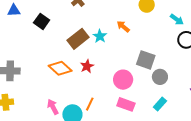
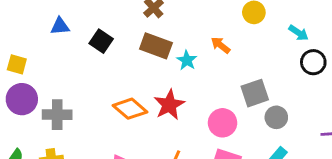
brown rectangle: (78, 39) -> (156, 46), moved, turned 60
gray square: (146, 60) -> (255, 93), turned -36
red star: (87, 66) -> (169, 105), size x1.5

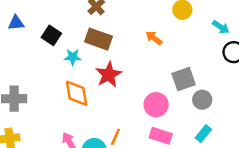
cyan star: (187, 60) -> (73, 57), moved, turned -30
red star: (169, 105) -> (109, 75), moved
orange diamond: (130, 109) -> (77, 93), turned 40

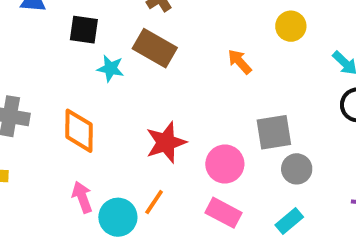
black square: (51, 35) -> (84, 30), turned -36
red star: (109, 75) -> (166, 142), moved
orange diamond: (77, 93) -> (79, 131), moved

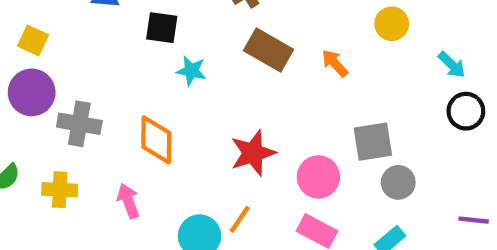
brown rectangle: (155, 48) -> (269, 50), moved
pink arrow: (82, 197) -> (128, 201), moved

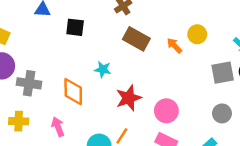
yellow circle: (392, 24) -> (197, 34), moved
cyan star: (191, 71) -> (103, 69), moved
gray square: (373, 142) -> (223, 73), moved
gray circle: (398, 182) -> (222, 113), moved

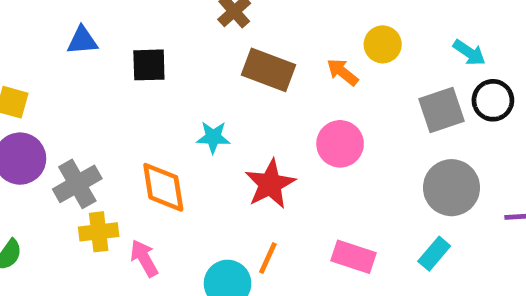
gray cross: (29, 83) -> (77, 184), turned -30
pink circle: (166, 111) -> (340, 144), moved
gray circle: (222, 113) -> (452, 188), size x1.5
yellow cross: (19, 121) -> (99, 232), moved

